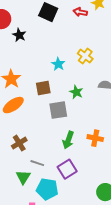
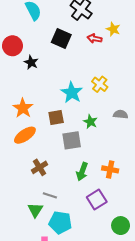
cyan star: (58, 64) -> (72, 93), size x1.5
brown cross: (19, 143) -> (39, 167), moved
purple square: (67, 169) -> (97, 200), moved

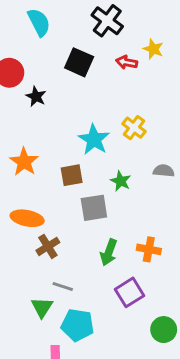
orange ellipse: (25, 135) -> (27, 218), moved, turned 45

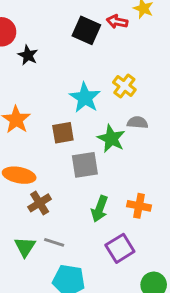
black square: (79, 62) -> (86, 30), moved
gray semicircle: (164, 171) -> (138, 123), moved
green star: (121, 181) -> (111, 139), size x1.4
green triangle: (42, 307) -> (25, 247), moved

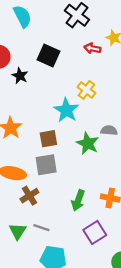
black square: (86, 30) -> (48, 56), moved
yellow cross: (124, 86) -> (86, 90), moved
gray square: (85, 165) -> (46, 165), moved

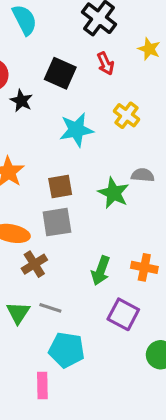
red arrow: (92, 48) -> (105, 63), moved, turned -126
yellow cross: (86, 90) -> (127, 115), moved
cyan star: (66, 110) -> (76, 130), moved, turned 30
purple square: (95, 232) -> (123, 314), turned -30

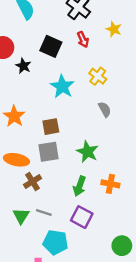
cyan star: (76, 130) -> (62, 86), turned -30
gray semicircle: (143, 175) -> (105, 109), moved, turned 56
green star: (114, 193) -> (87, 152), moved
purple square: (123, 314) -> (82, 217), moved

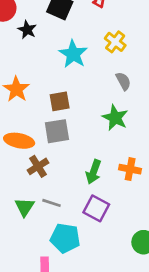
green star: (87, 152) -> (115, 118), moved

